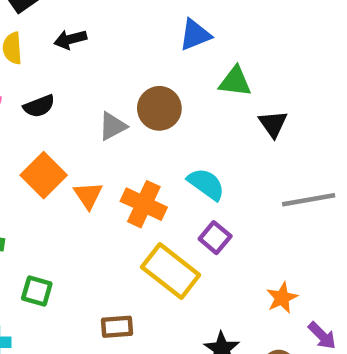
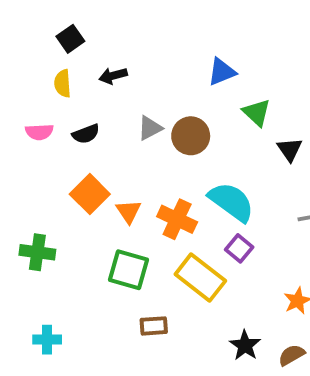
green triangle: (235, 82) -> (257, 113), turned 36
gray triangle: (113, 126) -> (150, 128), moved
cyan semicircle: (206, 184) -> (231, 202), size x1.4
green square: (37, 291) -> (129, 270), moved, size x1.5

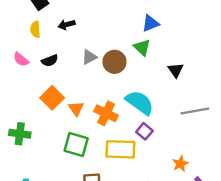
blue triangle: (222, 72) -> (150, 23), moved
green triangle: (257, 113) -> (142, 47), moved
pink semicircle: (39, 132) -> (21, 59), turned 42
yellow rectangle: (200, 277) -> (120, 149), turned -36

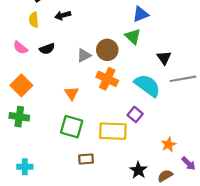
gray triangle: (89, 57) -> (84, 55), moved
orange square: (52, 98) -> (21, 85), moved
cyan semicircle: (140, 103) -> (147, 85), moved
gray line: (195, 111) -> (183, 79), moved
orange cross: (106, 113) -> (107, 79), moved

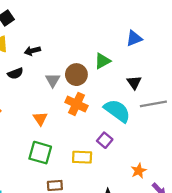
blue triangle: (141, 14) -> (134, 38), moved
black arrow: (63, 15) -> (32, 51), moved
green triangle: (133, 36) -> (102, 61), turned 48
gray triangle: (84, 55) -> (53, 80), turned -32
yellow rectangle: (113, 131) -> (82, 157), size x0.7

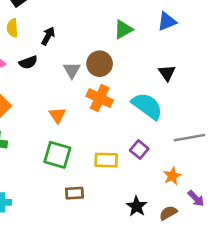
black arrow: (32, 51) -> (48, 36), turned 133
green triangle: (102, 61) -> (123, 29), moved
gray line: (153, 104) -> (189, 138), moved
purple square: (105, 140) -> (139, 150), moved

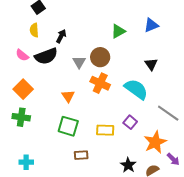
black semicircle: (28, 62) -> (46, 56), size x1.6
gray line: (189, 138) -> (168, 113), turned 45
orange star: (172, 176) -> (155, 142), size x1.6

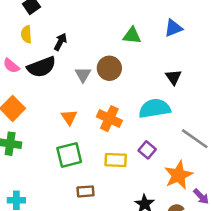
green triangle: (118, 31) -> (132, 36), turned 35
orange cross: (100, 83) -> (109, 119), moved
cyan semicircle: (136, 89) -> (155, 108), turned -45
green square: (68, 126) -> (69, 155), turned -30

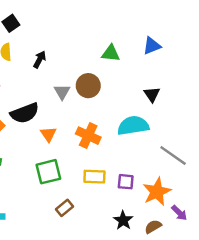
black semicircle: (41, 67) -> (25, 113), moved
purple square: (147, 150) -> (126, 182), moved, turned -35
brown rectangle: (85, 191) -> (65, 208), turned -35

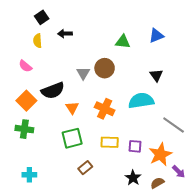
black arrow: (40, 59) -> (65, 34), moved, turned -120

